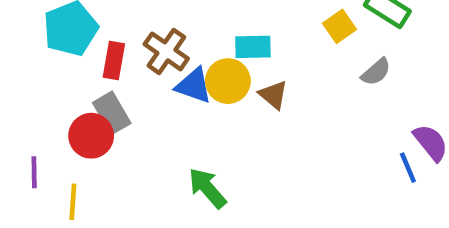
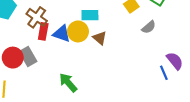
brown cross: (166, 51) -> (37, 17), moved
red rectangle: (114, 61) -> (43, 31), moved
gray rectangle: (112, 113) -> (28, 56), moved

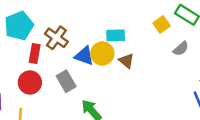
red rectangle: (43, 31) -> (35, 53), moved
gray rectangle: (28, 56) -> (66, 81), moved

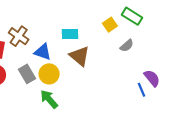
yellow circle: (102, 53) -> (49, 74), moved
brown triangle: (126, 61) -> (79, 56), size x1.5

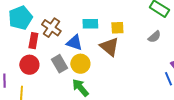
yellow square: (110, 25) -> (117, 28), moved, turned 32
cyan rectangle: (70, 34) -> (90, 24), moved

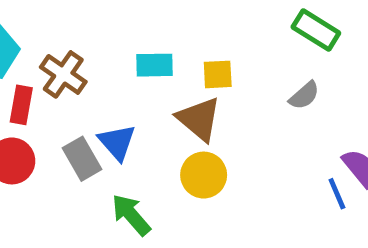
blue triangle: (74, 43) -> (117, 142), moved, turned 30
yellow circle: (80, 64) -> (204, 175), moved

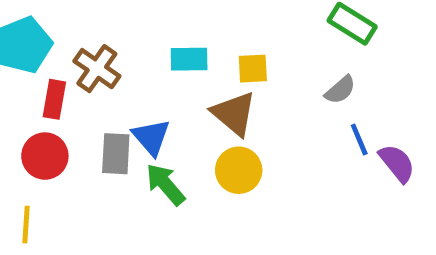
gray rectangle: (82, 159) -> (116, 154), turned 33
blue line: (337, 194) -> (359, 139), moved
green arrow: (131, 215) -> (165, 184), moved

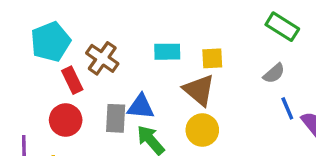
red rectangle: (54, 99) -> (72, 80), turned -36
blue triangle: (151, 137) -> (141, 107), turned -44

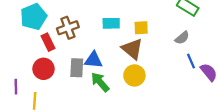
brown cross: (102, 58) -> (68, 28), turned 35

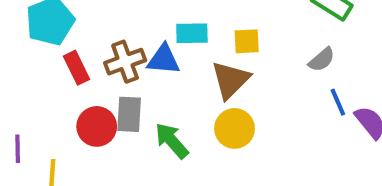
brown cross: (68, 28) -> (125, 62), moved
brown triangle: (132, 49) -> (230, 80), turned 35
blue triangle: (93, 60) -> (164, 60), moved
red circle: (44, 69) -> (97, 126), moved

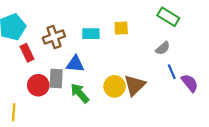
yellow square: (247, 41) -> (121, 28), moved
blue triangle: (164, 60) -> (75, 64), moved
brown cross: (125, 62) -> (54, 37), moved
brown triangle: (230, 80) -> (135, 85), moved

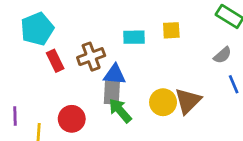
brown cross: (54, 37) -> (91, 57), moved
gray rectangle: (56, 79) -> (112, 93), moved
red circle: (38, 85) -> (72, 119), moved

